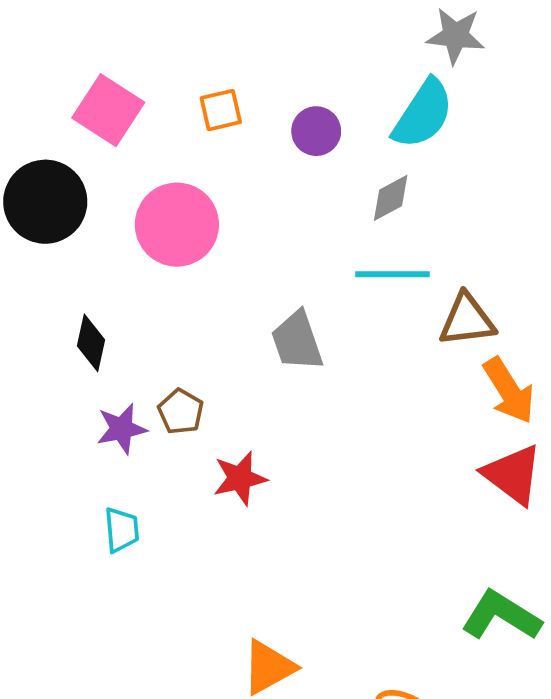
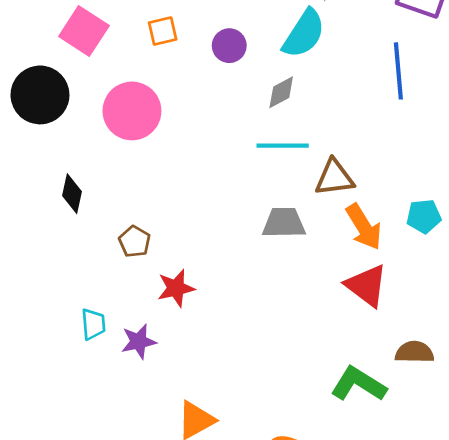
gray trapezoid: (297, 341) -> (284, 223), moved, turned 108
purple star: (122, 429) -> (139, 342), moved

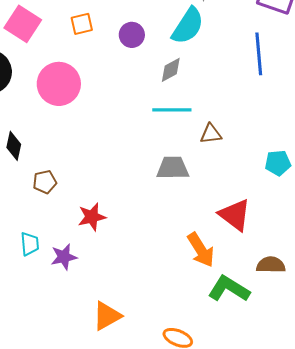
brown triangle: (335, 178) -> (211, 134), size x0.7
orange arrow: (364, 227) -> (201, 250), moved
brown pentagon: (135, 242) -> (45, 182), moved, turned 30

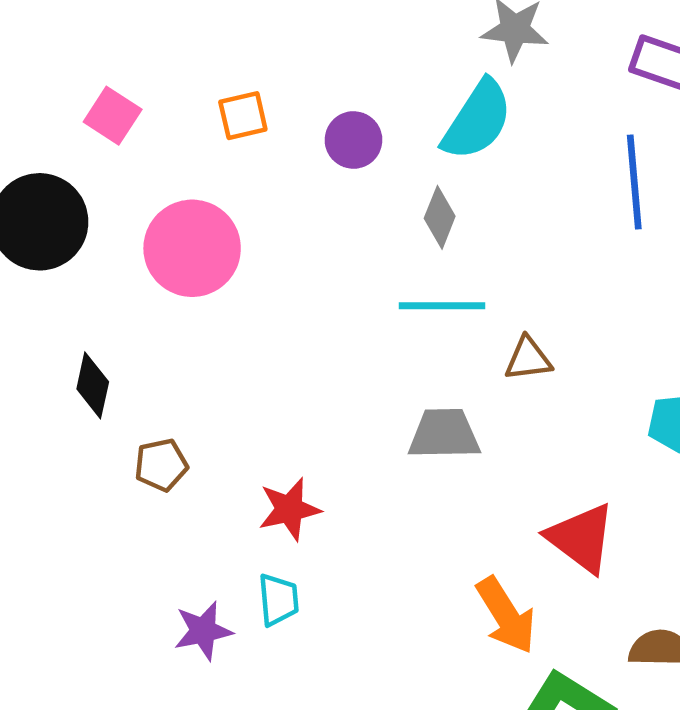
pink square: (23, 24) -> (113, 116), size x0.7
gray diamond: (171, 70) -> (440, 217), turned -40
red star: (92, 217) -> (289, 509), moved
cyan trapezoid: (30, 244) -> (278, 600), moved

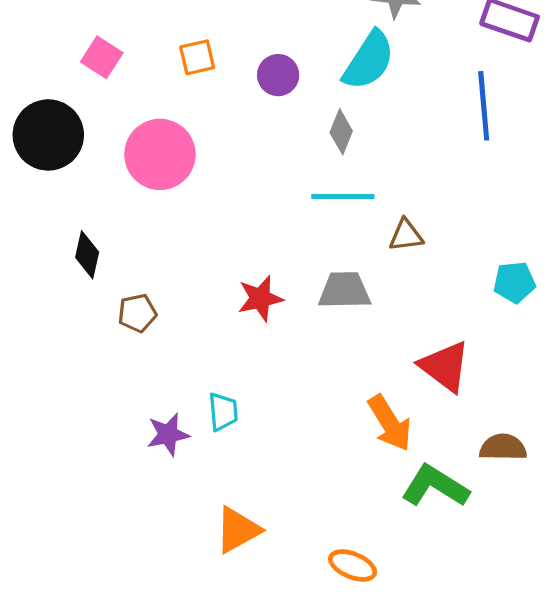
red star: (289, 509) -> (260, 298), moved

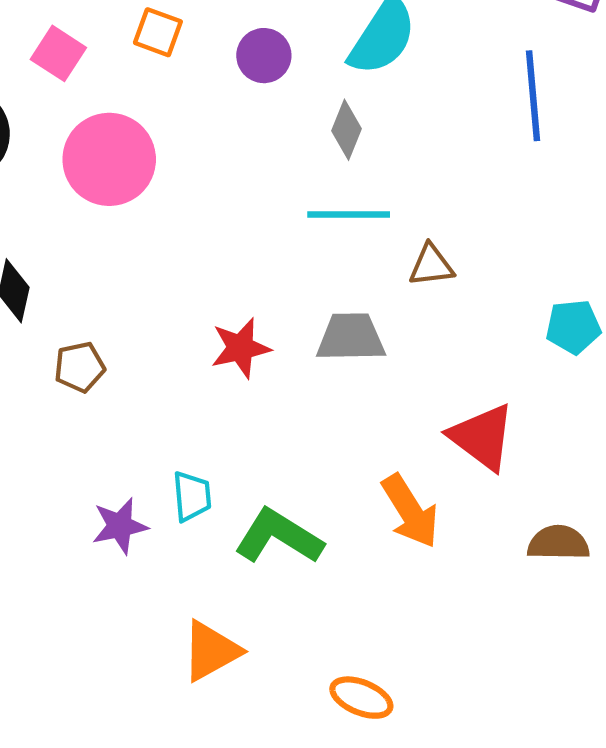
pink square: (102, 57) -> (58, 53), moved
orange square: (197, 57) -> (158, 32), turned 33
green L-shape: (435, 486) -> (279, 537), moved

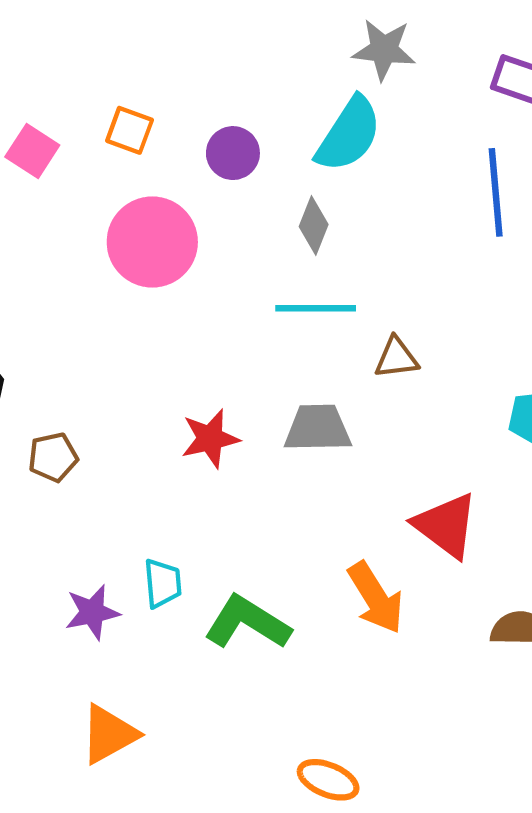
pink circle: (109, 159) -> (152, 242), moved
orange triangle: (211, 651) -> (109, 734), moved

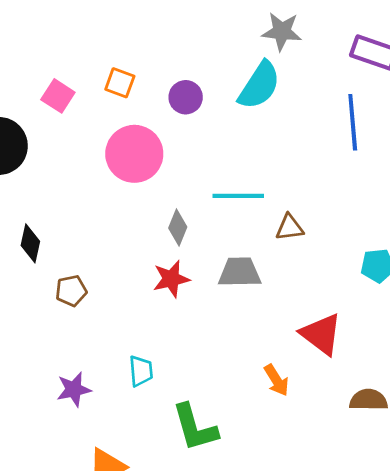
gray diamond: (314, 225) -> (178, 228), moved
orange arrow: (376, 598) -> (276, 380), size x0.7
purple star: (92, 612) -> (74, 389), moved
green L-shape: (247, 623) -> (195, 428), moved, turned -138

